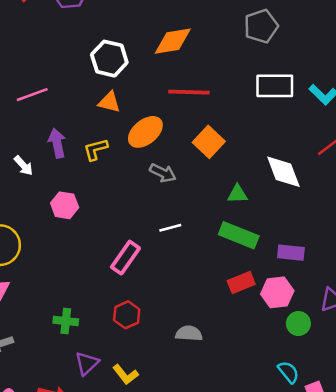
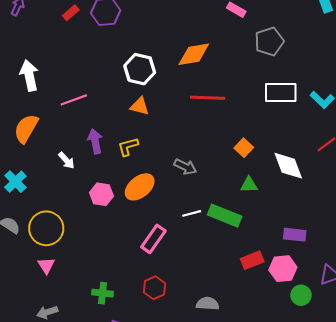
orange ellipse: (145, 132) -> (140, 187), moved
orange square: (209, 142) -> (244, 148), moved, size x0.7
green rectangle: (239, 235) -> (225, 216), moved

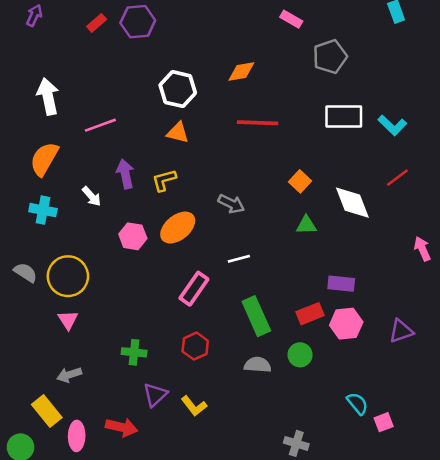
orange diamond: (194, 54) -> (241, 72), size x0.7
cyan cross: (15, 182) -> (43, 210), moved, turned -35
green rectangle: (225, 216) -> (256, 316), moved, turned 44
purple rectangle: (295, 235) -> (341, 284), moved
green circle: (301, 295) -> (300, 355), moved

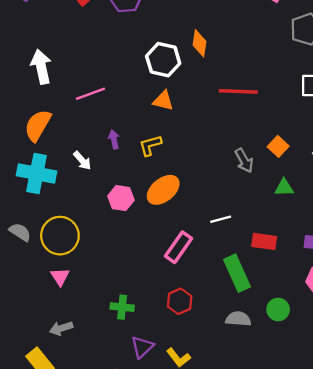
orange diamond: (241, 72) -> (200, 43), moved, turned -72
purple arrow: (125, 174) -> (114, 139), size x0.7
gray arrow: (231, 204) -> (244, 161), moved, turned 35
cyan cross: (43, 210) -> (37, 173), size x1.5
red rectangle: (310, 314) -> (264, 241), moved, turned 30

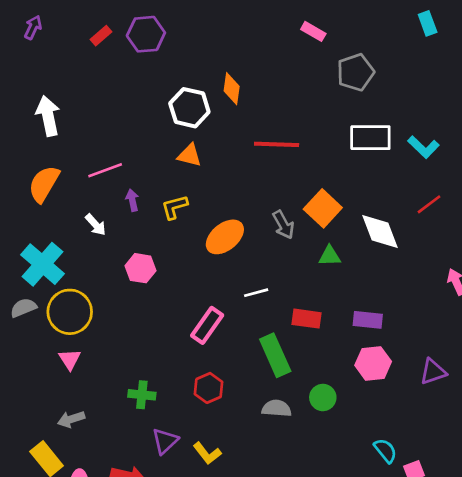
pink line: (90, 94) -> (105, 170), moved
orange square: (278, 146) -> (323, 208), size x1.5
cyan cross: (37, 173) -> (43, 264), moved, turned 30
orange ellipse: (163, 190) -> (225, 237), moved
gray semicircle: (20, 232) -> (23, 308), turned -55

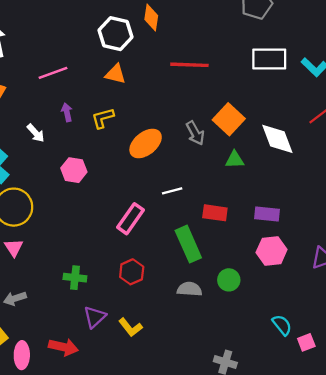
pink line: (105, 170) -> (53, 73), moved

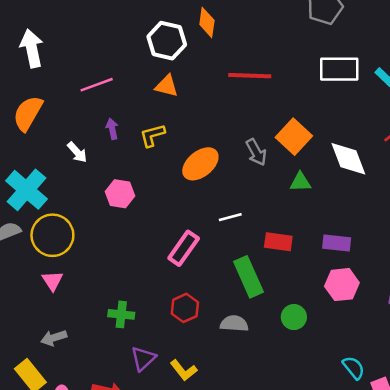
gray semicircle: (189, 289) -> (234, 324), moved

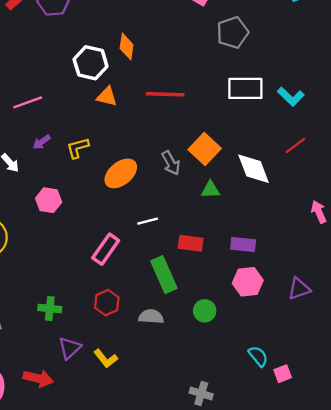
orange triangle: (167, 86) -> (107, 97), moved
purple arrow: (112, 129) -> (42, 142), turned -114

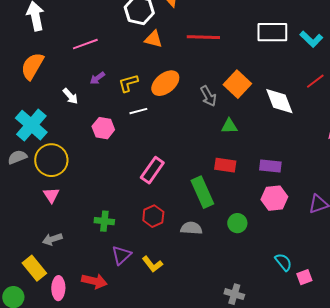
orange ellipse: (121, 173) -> (165, 83), moved
green triangle: (210, 190) -> (229, 126), moved
white line: (148, 221) -> (138, 111), moved

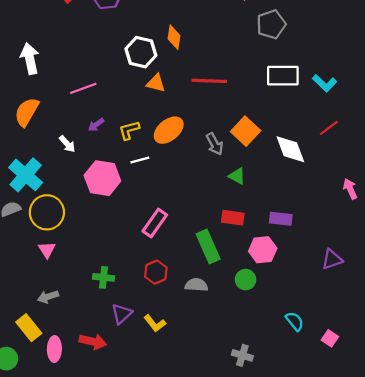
green triangle: (229, 126) -> (237, 176), turned 30
pink hexagon: (103, 128) -> (102, 178), size x1.5
pink hexagon: (274, 198) -> (263, 250), moved
pink square: (304, 277) -> (330, 338), moved, turned -35

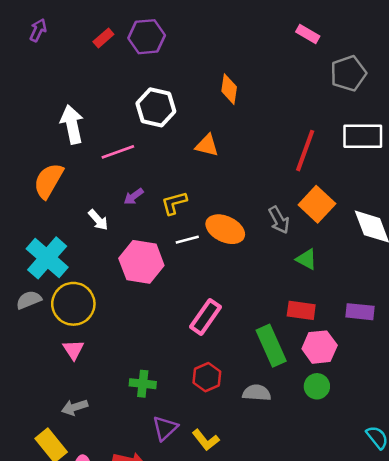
white hexagon: (141, 52) -> (156, 107), moved
white arrow: (30, 59) -> (72, 124), moved
red line: (209, 81) -> (305, 151), moved, turned -72
orange ellipse: (169, 130) -> (225, 229), moved, turned 64
pink hexagon: (263, 250) -> (320, 347), moved

